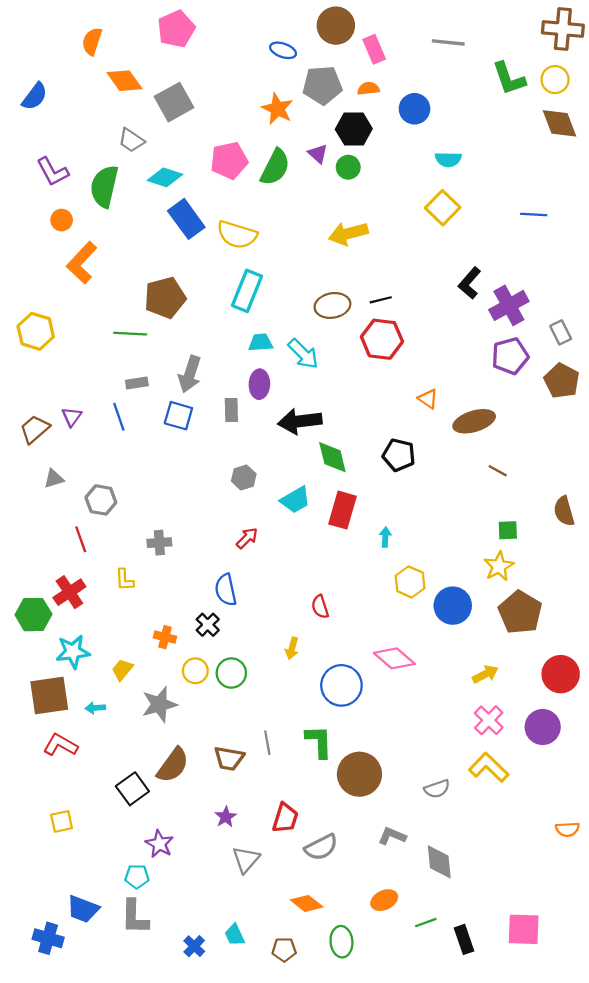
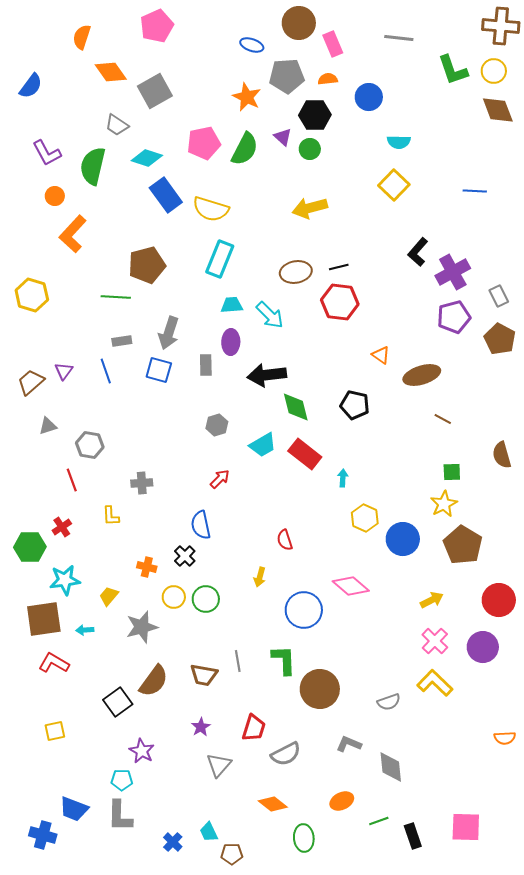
red rectangle: (343, 510) -> (305, 454), turned -68
red cross: (69, 592) -> (62, 527), size x0.7
brown pentagon: (284, 950) -> (232, 854), moved

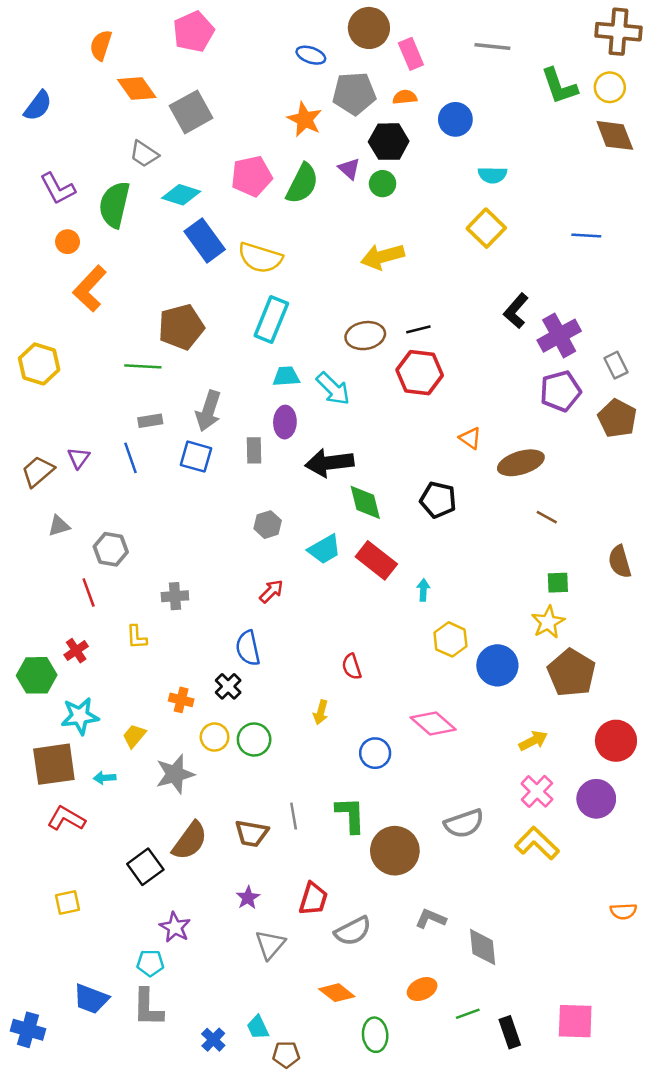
blue circle: (304, 610) -> (375, 753), size x0.7
gray semicircle: (389, 702) -> (464, 824), moved, size x1.4
blue cross: (43, 835) -> (28, 1030), moved

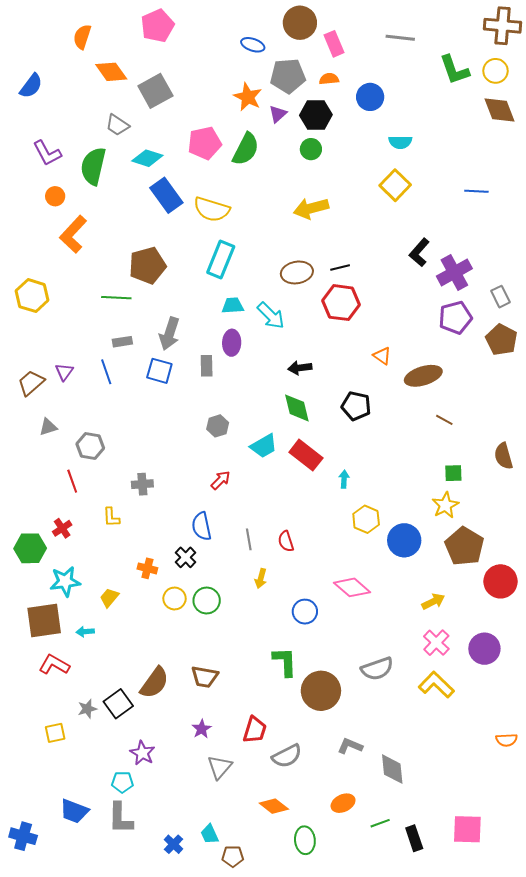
purple triangle: (349, 169) -> (278, 114), moved, turned 36
black arrow: (329, 463) -> (300, 368), moved, size x0.6
red circle: (616, 741) -> (501, 581), moved
gray star: (175, 774) -> (87, 709), moved, size x0.6
gray line: (294, 816) -> (249, 539), moved

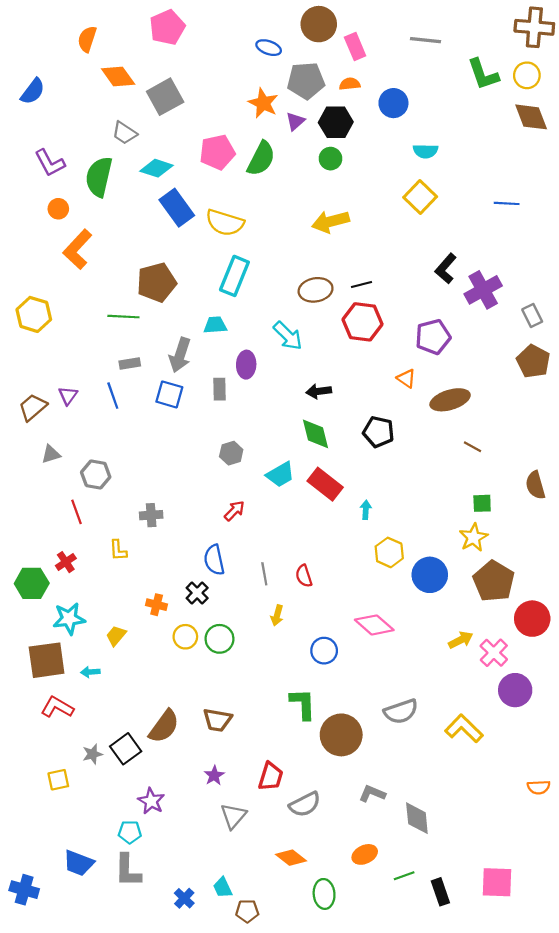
cyan trapezoid: (233, 306) -> (215, 325), moved
purple pentagon: (455, 318) -> (433, 337), moved
pink cross: (436, 643) -> (494, 653), moved

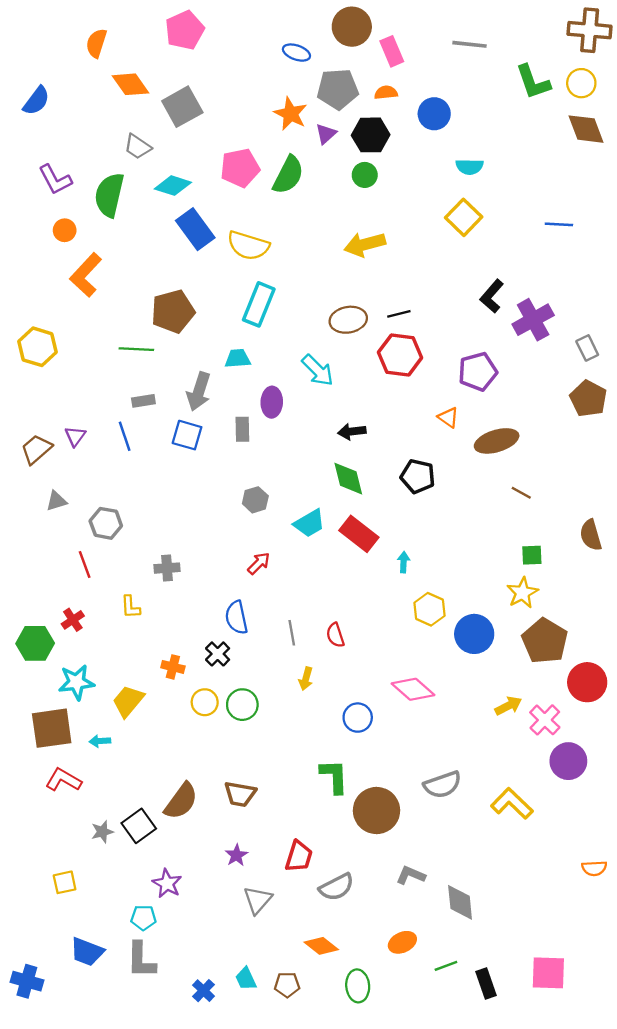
yellow trapezoid: (116, 636) -> (128, 701), size x1.4
yellow square: (58, 780) -> (65, 882), moved
brown pentagon: (247, 911) -> (287, 985), moved

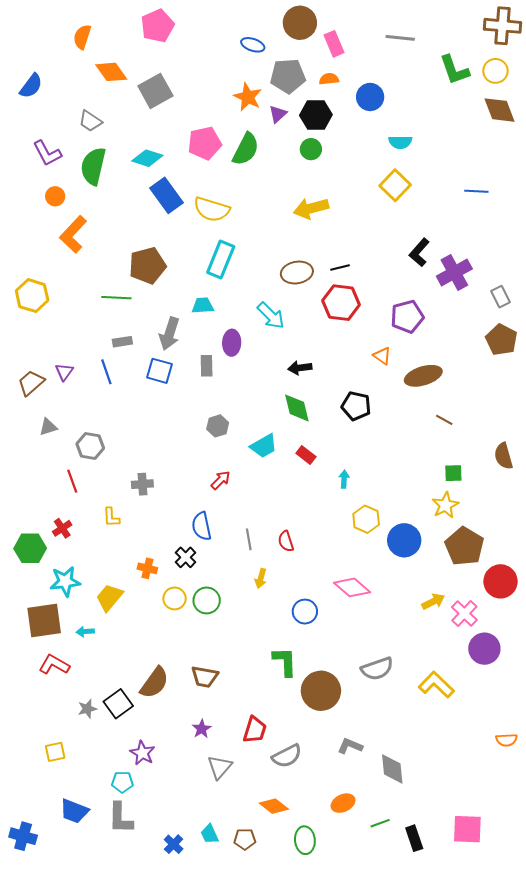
gray trapezoid: (138, 147) -> (90, 121), moved
red rectangle: (359, 534) -> (306, 455), size x0.6

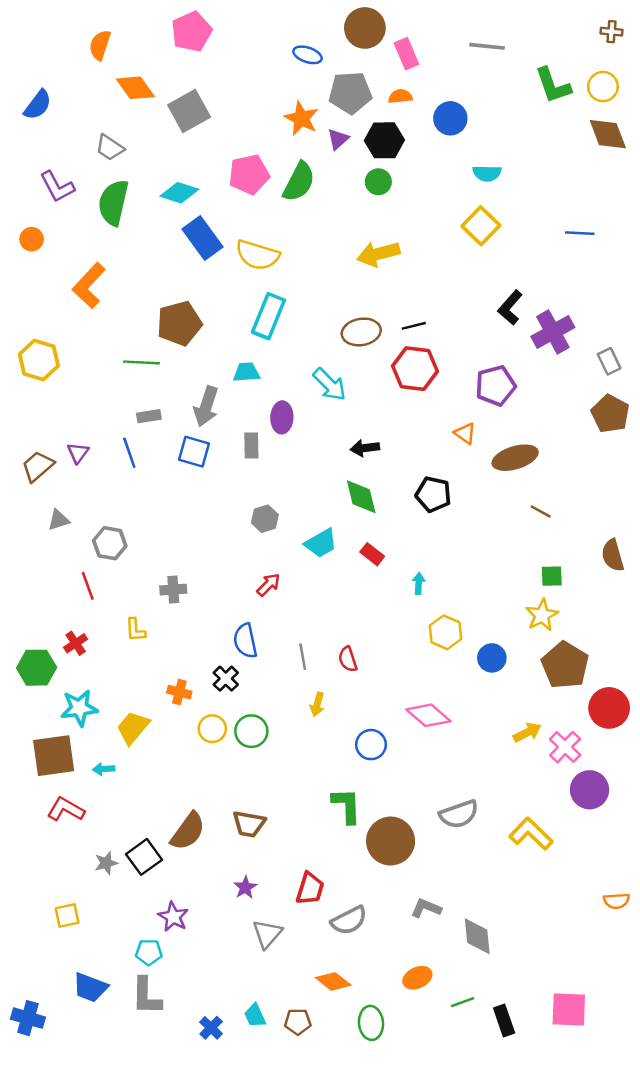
brown cross: (502, 26) -> (612, 32), size x0.5
orange circle: (55, 196) -> (32, 239), moved
blue circle: (404, 540) -> (492, 658), size x0.7

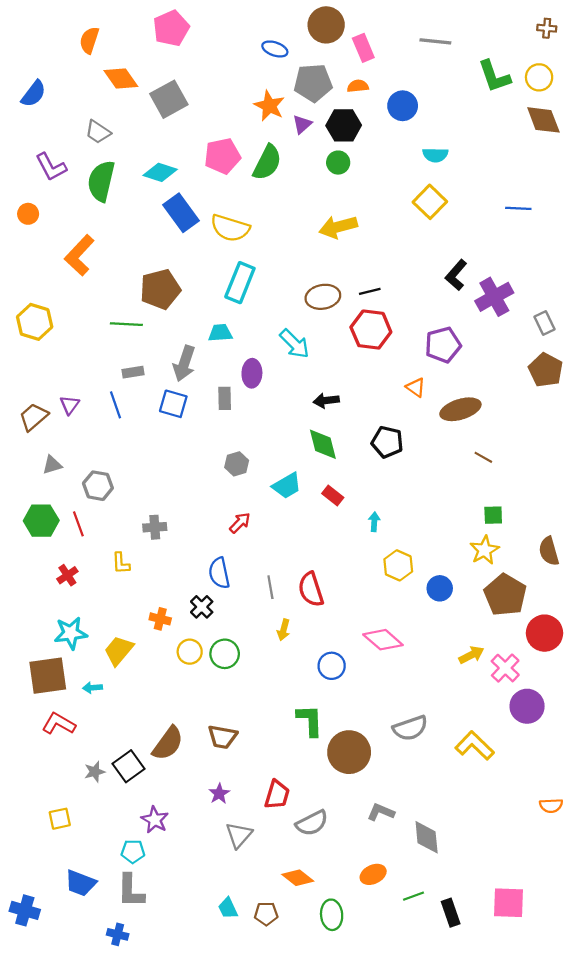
brown semicircle: (613, 555) -> (549, 551), moved
red semicircle: (348, 659) -> (311, 589), size x1.5
green hexagon: (37, 668) -> (41, 521), moved
blue cross: (211, 1028) -> (118, 934), moved, turned -30

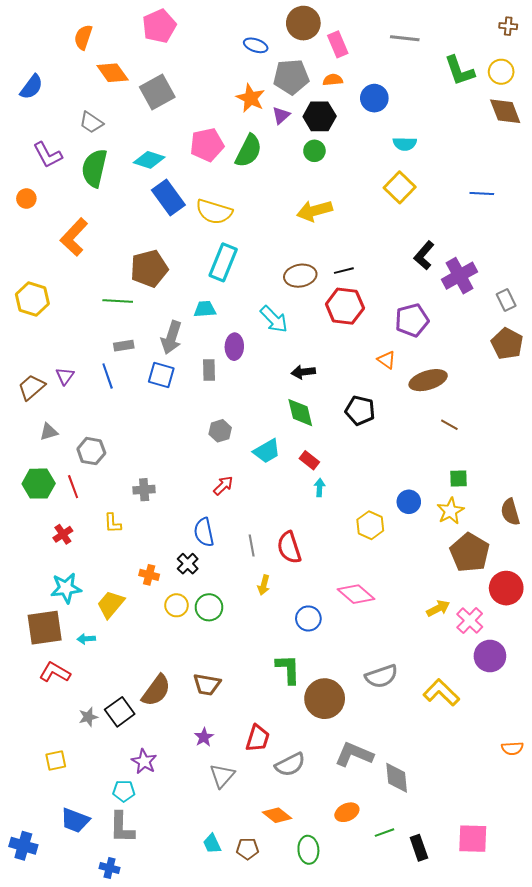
cyan arrow: (374, 522) -> (320, 488), moved
blue circle: (440, 588) -> (409, 502), moved
gray L-shape: (381, 812) -> (354, 754), size x1.5

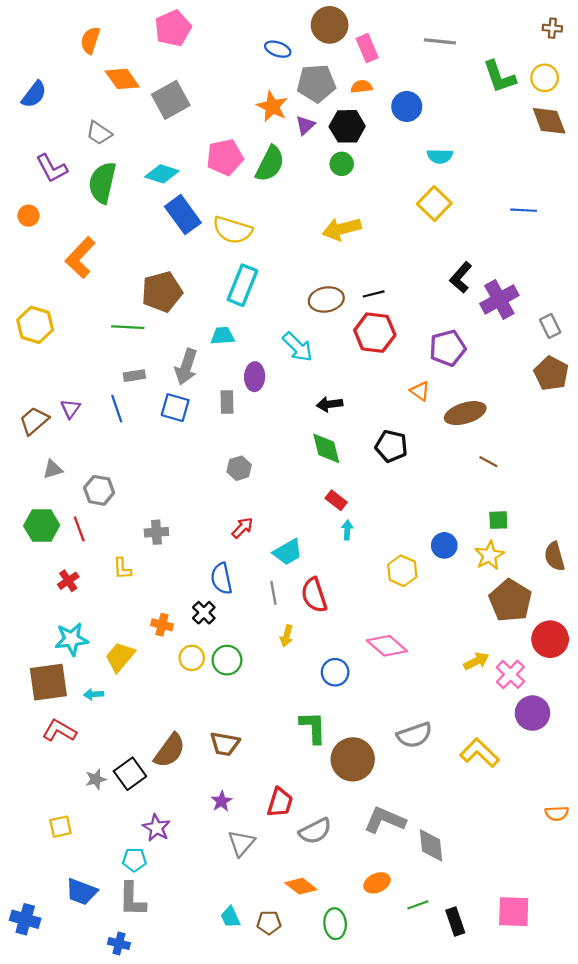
cyan trapezoid: (267, 451) -> (288, 552), moved

